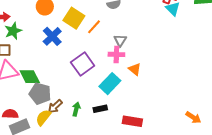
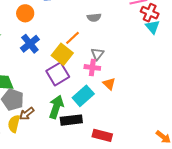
yellow square: (74, 18) -> (62, 54), moved
green arrow: (76, 109) -> (56, 107), moved, size x1.6
black rectangle: (100, 109) -> (71, 120), size x1.5
yellow semicircle: (43, 117) -> (14, 124), turned -30

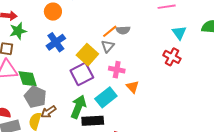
red cross: (150, 13) -> (172, 57), moved
gray semicircle: (94, 17) -> (123, 30), moved
orange line: (72, 38) -> (110, 31), moved
gray triangle: (97, 54) -> (108, 46), moved

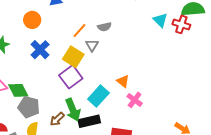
orange line: (110, 31) -> (80, 31), moved
red cross: (172, 57) -> (181, 24), moved
pink cross: (117, 70) -> (135, 100), moved, turned 35
green arrow: (78, 107) -> (73, 110), turned 145
brown arrow: (48, 112) -> (57, 119), moved

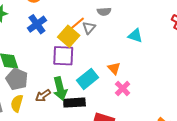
cyan triangle: (160, 20) -> (135, 36), moved, turned -35
orange line: (80, 31) -> (77, 23), moved
purple square: (71, 77) -> (63, 56), turned 30

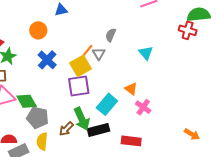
gray semicircle: (104, 12) -> (111, 35), turned 128
yellow square: (69, 36) -> (81, 66), turned 30
cyan triangle: (135, 36) -> (146, 53), turned 42

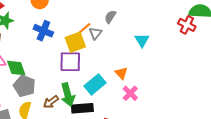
blue cross: (47, 60) -> (43, 31), turned -30

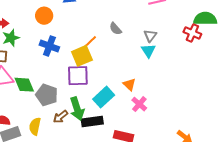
gray semicircle: (110, 17) -> (116, 29), turned -72
gray triangle: (95, 33) -> (150, 36), moved
gray pentagon: (24, 86) -> (47, 95), moved

